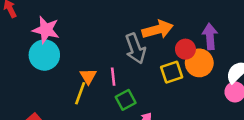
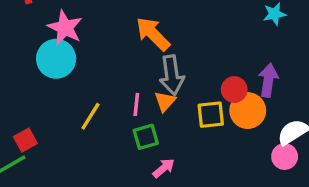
orange arrow: (158, 29) -> (153, 34), moved, turned -132
orange triangle: (88, 76) -> (165, 101), moved

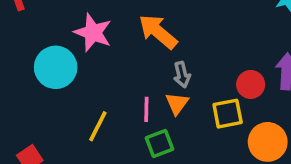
pink star: (65, 28) -> (93, 33), moved
gray arrow: (172, 75) -> (182, 75), size x0.6
orange circle: (248, 111) -> (268, 142), moved

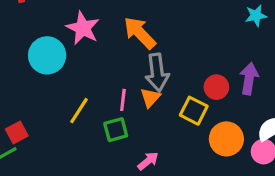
gray arrow: (182, 75) -> (157, 73), size x1.6
yellow square: (228, 114) -> (194, 111), turned 32
green square: (159, 143) -> (116, 130), moved

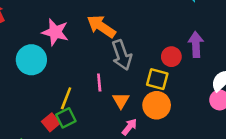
orange triangle: (150, 97) -> (121, 101), moved
green square: (116, 130) -> (66, 118), moved
red square: (17, 132) -> (51, 122), moved
orange circle: (226, 139) -> (157, 105), moved

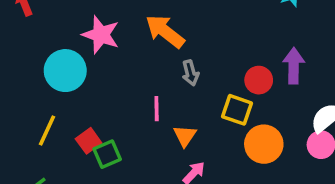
gray arrow: (122, 55) -> (190, 73), size x0.6
yellow line: (66, 98) -> (47, 130), moved
orange circle: (157, 105) -> (264, 144), moved
red square: (51, 122) -> (89, 141), moved

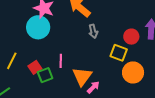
cyan circle: (65, 71) -> (38, 27), moved
pink line: (157, 109) -> (61, 61), moved
orange triangle: (185, 136) -> (82, 76), moved, size x1.5

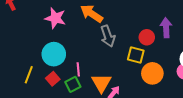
cyan circle: (38, 27) -> (54, 54), moved
gray arrow: (93, 31) -> (108, 36), size x1.5
green square: (45, 75) -> (73, 84), moved

